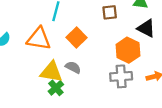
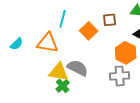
orange square: (76, 38) -> (89, 31), moved
gray semicircle: (73, 67) -> (78, 68), size x1.5

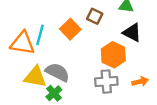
cyan line: (63, 19) -> (40, 35), moved
brown square: (110, 20) -> (95, 16), turned 32
green cross: (63, 86) -> (54, 93), moved

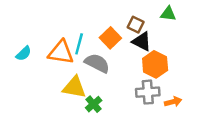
black triangle: (132, 33) -> (142, 41), moved
gray semicircle: (57, 72) -> (97, 63), moved
orange arrow: (140, 82) -> (173, 102), moved

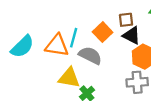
brown square: (136, 25) -> (126, 20), turned -32
cyan semicircle: (24, 54) -> (22, 47), size x1.6

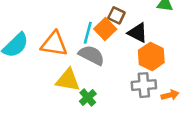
brown square: (126, 20) -> (116, 15), moved, turned 32
cyan line: (74, 38) -> (88, 33), moved

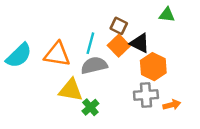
orange square: (105, 29) -> (119, 46), moved
gray semicircle: (92, 55) -> (94, 65), turned -40

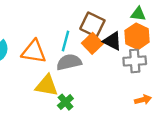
brown square: (119, 26) -> (92, 25), size x1.5
orange hexagon: (153, 67) -> (137, 36), moved
gray cross: (146, 95) -> (135, 61), moved

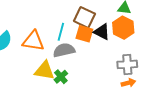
orange square: (92, 43) -> (84, 34), turned -30
gray cross: (135, 61) -> (127, 64), moved
green cross: (65, 102) -> (61, 77), moved

